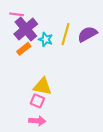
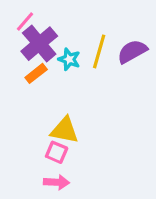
pink line: (16, 14) -> (25, 21), turned -56

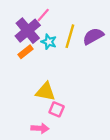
pink line: (25, 21) -> (43, 15), moved
pink square: (57, 152) -> (57, 109), moved

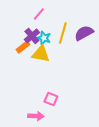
purple cross: (28, 31) -> (32, 36), moved, size x0.7
yellow triangle: (45, 92) -> (41, 54), moved

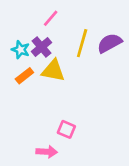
cyan star: (44, 38) -> (21, 50), moved
orange rectangle: (23, 47) -> (24, 76), moved

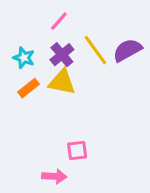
yellow line: (82, 43) -> (95, 50), turned -52
purple cross: (41, 47) -> (62, 55), moved
pink square: (66, 129) -> (77, 151), turned -30

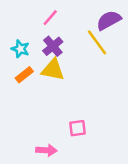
yellow line: (95, 50) -> (97, 42), moved
purple semicircle: (127, 50) -> (109, 20), moved
pink square: (77, 151) -> (78, 128), moved

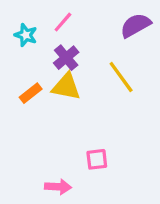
yellow line: (97, 42) -> (121, 77), moved
cyan star: (20, 49) -> (26, 35), moved

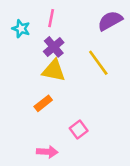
pink line: (63, 22) -> (51, 18), turned -30
orange rectangle: (31, 93) -> (43, 103), moved
pink square: (97, 159) -> (79, 130), turned -30

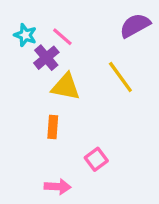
pink line: (51, 18) -> (62, 37), moved, turned -60
purple cross: (54, 47) -> (46, 58), moved
orange rectangle: (43, 103) -> (53, 127), turned -48

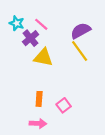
purple semicircle: (135, 25) -> (81, 31), moved
orange rectangle: (53, 127) -> (39, 99), moved

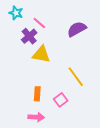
cyan star: (17, 23) -> (16, 13), moved
yellow line: (80, 51) -> (76, 77), moved

